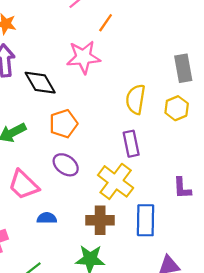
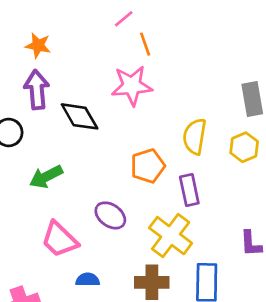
orange line: (106, 23) -> (145, 44), moved, turned -54
orange pentagon: (63, 124) -> (148, 166), moved

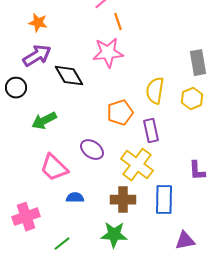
purple arrow: (37, 90) -> (37, 56), turned 64

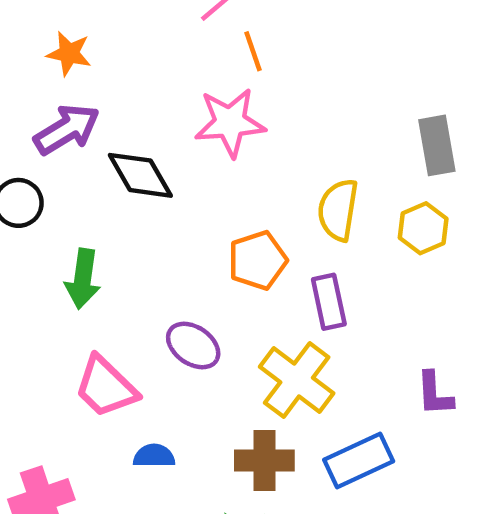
green arrow: (44, 121) -> (83, 279), turned -55
blue rectangle: (164, 200) -> (359, 460), turned 64

